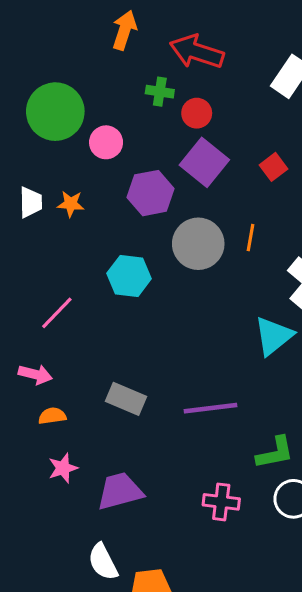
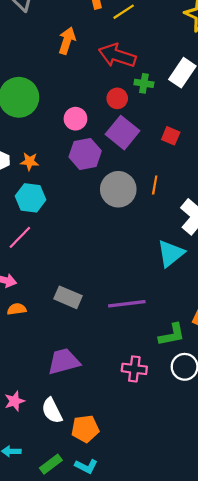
green cross: (160, 92) -> (144, 83), moved
pink circle: (106, 142) -> (75, 119), moved
red square: (274, 167) -> (171, 136), turned -30
cyan hexagon: (129, 276) -> (31, 198), moved
pink star: (63, 468) -> (15, 401), moved

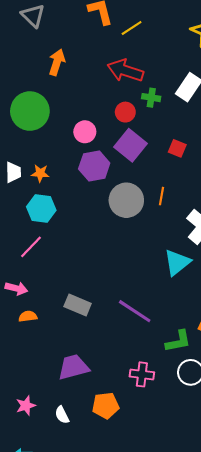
orange arrow: (67, 41) -> (57, 62), moved
purple line: (127, 304) -> (135, 311), turned 40
white semicircle: (52, 411) -> (62, 415), size x0.7
orange pentagon: (85, 429) -> (106, 406), moved

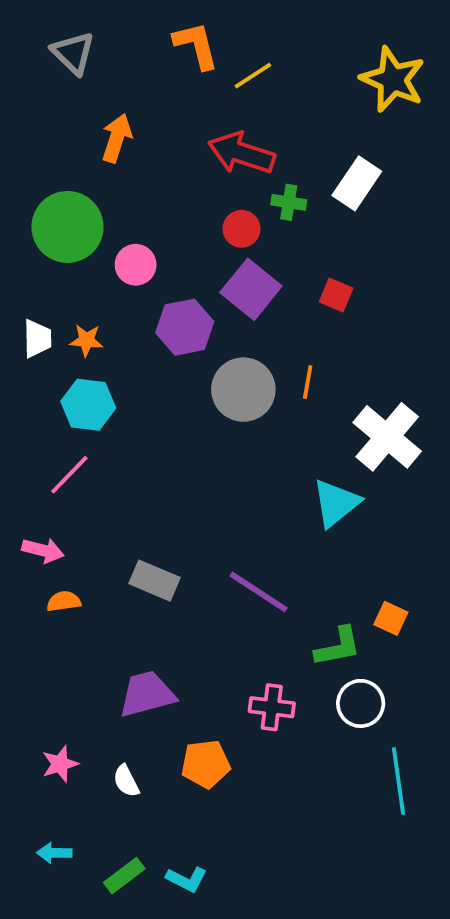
pink circle: (85, 132) -> (136, 265), moved

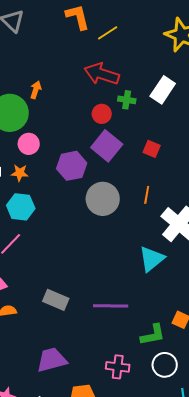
orange arrow: (117, 138) -> (36, 90), moved, size x0.7
pink circle: (136, 265) -> (29, 144), moved
orange line: (308, 382) -> (147, 195), moved
purple line: (259, 592) -> (111, 306), turned -32

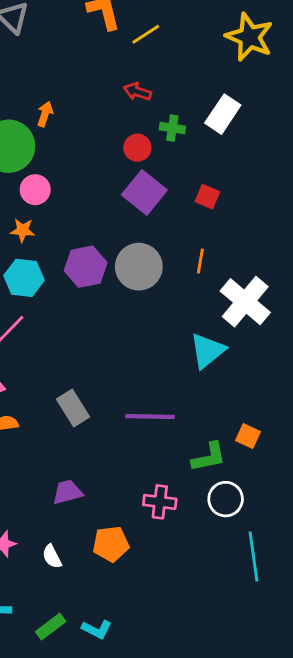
red arrow: (102, 74) -> (137, 92), size x0.6
purple hexagon: (72, 166) -> (86, 267), moved
gray rectangle: (56, 300) -> (73, 408), turned 35
purple trapezoid: (52, 360) -> (67, 492), size x0.7

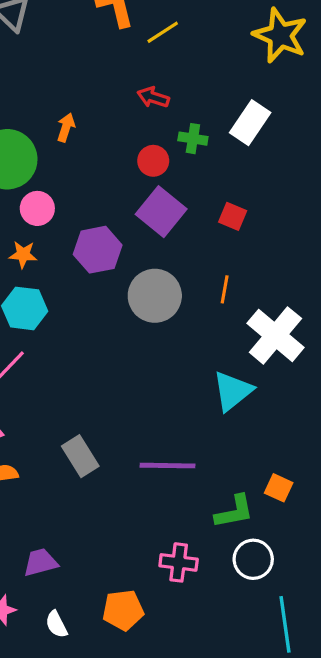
orange arrow: (45, 114) -> (66, 127), moved
purple hexagon: (86, 267) -> (98, 250), moved
purple trapezoid: (67, 492) -> (41, 562), moved

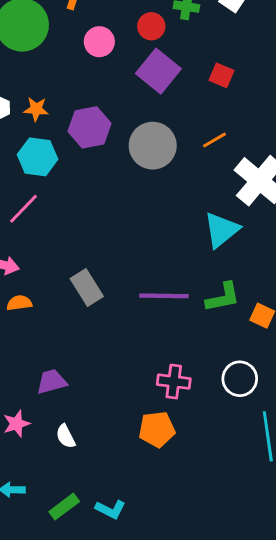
pink circle: (37, 208) -> (99, 42), moved
purple hexagon: (98, 250) -> (89, 127), moved
orange line: (225, 289) -> (214, 140), turned 50
green L-shape: (234, 512) -> (223, 297), moved
orange pentagon: (123, 610) -> (157, 429), moved

